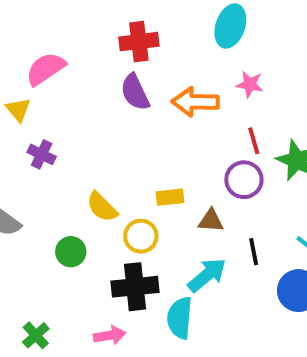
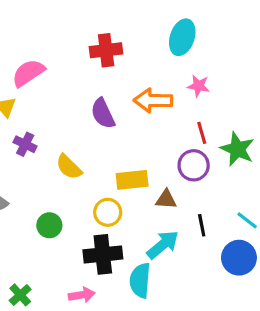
purple semicircle: (135, 92) -> (103, 113), moved
yellow rectangle: (170, 197) -> (132, 180), size x1.4
yellow semicircle: (102, 207) -> (69, 167), moved

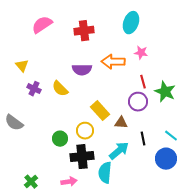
pink semicircle: (28, 73) -> (42, 25), moved
purple semicircle: (103, 113) -> (82, 70), turned -66
yellow semicircle: (69, 167) -> (60, 89), moved
yellow rectangle: (132, 180) -> (100, 111), turned 54
green circle: (49, 225) -> (60, 139), moved

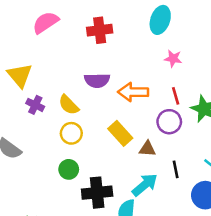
orange arrow: (113, 62) -> (133, 92), moved
yellow triangle: (22, 66) -> (20, 75), size x1.5
yellow circle: (85, 131) -> (71, 133), moved

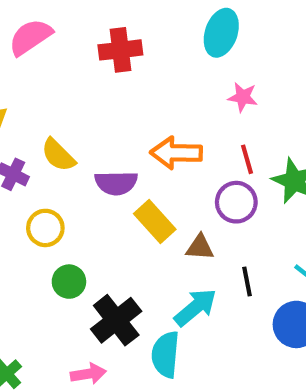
purple semicircle: (97, 80) -> (116, 183), moved
yellow semicircle: (69, 105) -> (58, 155), moved
yellow circle: (71, 133) -> (45, 228), moved
black cross: (97, 193) -> (116, 320), turned -32

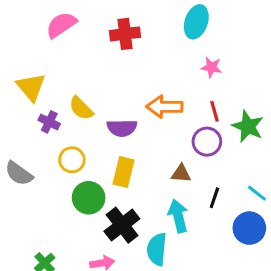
yellow rectangle: (155, 221) -> (123, 172), moved, turned 56
green circle: (69, 282) -> (89, 198), size x1.4
black line: (247, 282) -> (214, 198), turned 30
cyan arrow: (196, 307) -> (178, 216), turned -64

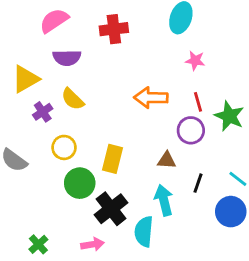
yellow triangle: (31, 87) -> (26, 79), turned 40
purple cross: (49, 122) -> (43, 112), turned 30
purple semicircle: (122, 128) -> (67, 58), moved

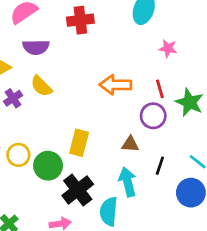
pink star: (195, 61) -> (168, 48), moved
yellow circle: (64, 147) -> (18, 155), moved

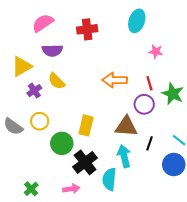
brown triangle: (130, 144) -> (126, 126), size x1.6
yellow circle: (18, 155) -> (40, 121), moved

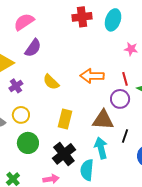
red cross: (87, 29) -> (82, 17), moved
purple semicircle: (52, 50) -> (33, 48), turned -54
yellow semicircle: (57, 81) -> (51, 82), moved
green circle: (62, 143) -> (28, 143), moved

